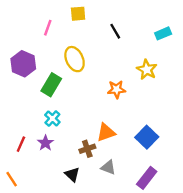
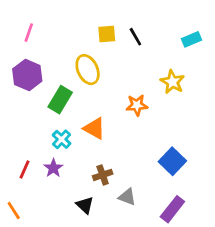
yellow square: (78, 14) -> (107, 34), moved
pink line: (48, 28) -> (29, 33), moved
orange triangle: (106, 132) -> (94, 128), moved, turned 48

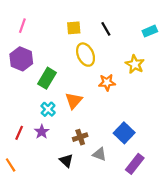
yellow square: (107, 34) -> (74, 28), moved
yellow ellipse: (88, 70) -> (86, 55), moved
orange triangle: (94, 128) -> (74, 101), turned 42
blue square: (172, 161) -> (124, 133), moved

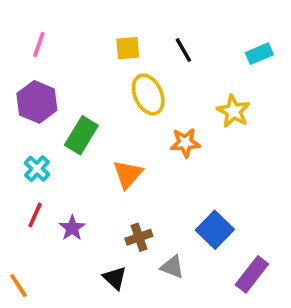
cyan cross: (48, 109) -> (37, 169), moved
red line: (19, 133) -> (35, 215), moved
purple rectangle: (135, 164) -> (252, 274), moved

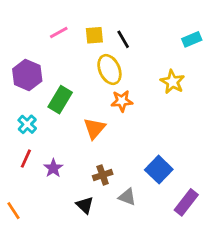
pink line: (39, 44) -> (59, 33), moved, turned 42
black line: (183, 50) -> (123, 39), moved
orange star: (185, 143) -> (122, 101), moved

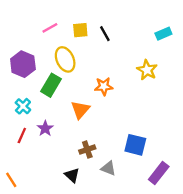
yellow ellipse: (109, 69) -> (65, 59), moved
purple star: (53, 168) -> (45, 128), moved
blue square: (159, 170) -> (135, 145), turned -30

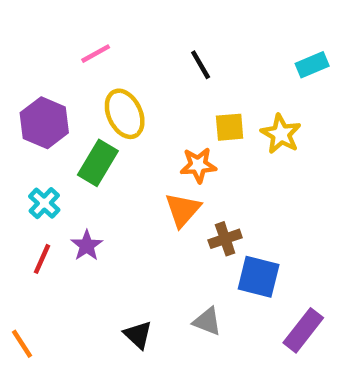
yellow square: (80, 30) -> (230, 127), moved
orange triangle: (80, 110) -> (183, 210), moved
brown cross: (87, 150) -> (225, 239), moved

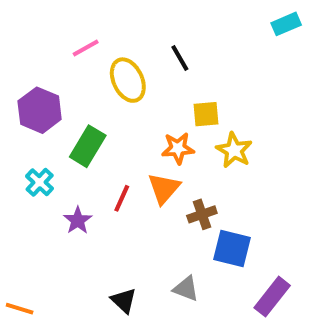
cyan rectangle: (312, 65) -> (286, 24), moved
yellow ellipse: (125, 114) -> (128, 80), moved
yellow star: (281, 134) -> (234, 150), moved
red line: (42, 259) -> (122, 198), moved
orange line: (22, 344) -> (20, 309), turned -40

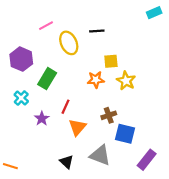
black line: (180, 58) -> (97, 31), turned -64
orange triangle: (164, 188) -> (77, 127), moved
gray triangle: (186, 289) -> (100, 155), size x1.5

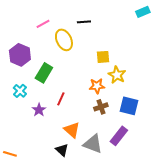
black line: (97, 31) -> (84, 22), moved
orange star: (96, 80) -> (97, 86), moved
orange triangle: (77, 127) -> (72, 130), moved, turned -30
blue square: (125, 134) -> (129, 106), moved
purple rectangle: (147, 160) -> (119, 136), moved

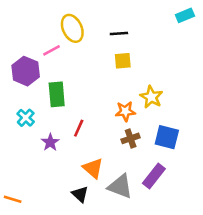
black line: (84, 22) -> (119, 34), moved
pink line: (43, 24) -> (52, 50), moved
yellow ellipse: (64, 40) -> (72, 28), moved
yellow square: (103, 57) -> (123, 61), moved
green rectangle: (44, 73) -> (57, 94), turned -36

